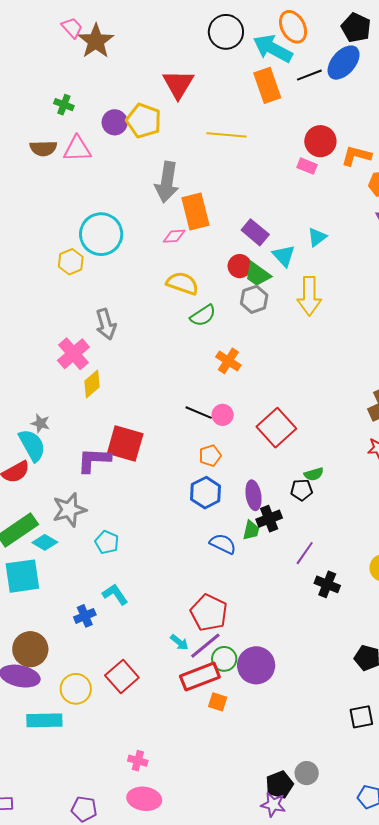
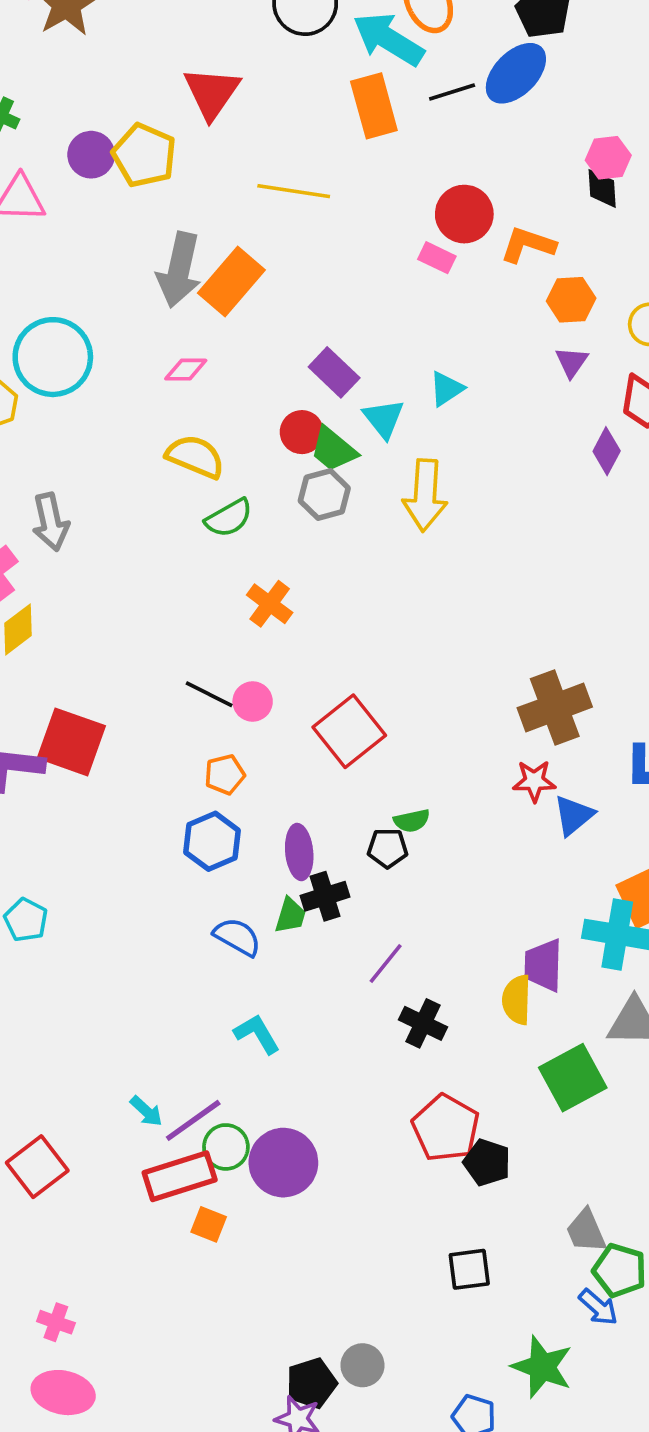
orange rectangle: (195, 211) -> (231, 282), moved, turned 51
cyan L-shape: (115, 594) -> (257, 1034), moved
red pentagon: (209, 613) -> (446, 1128), moved

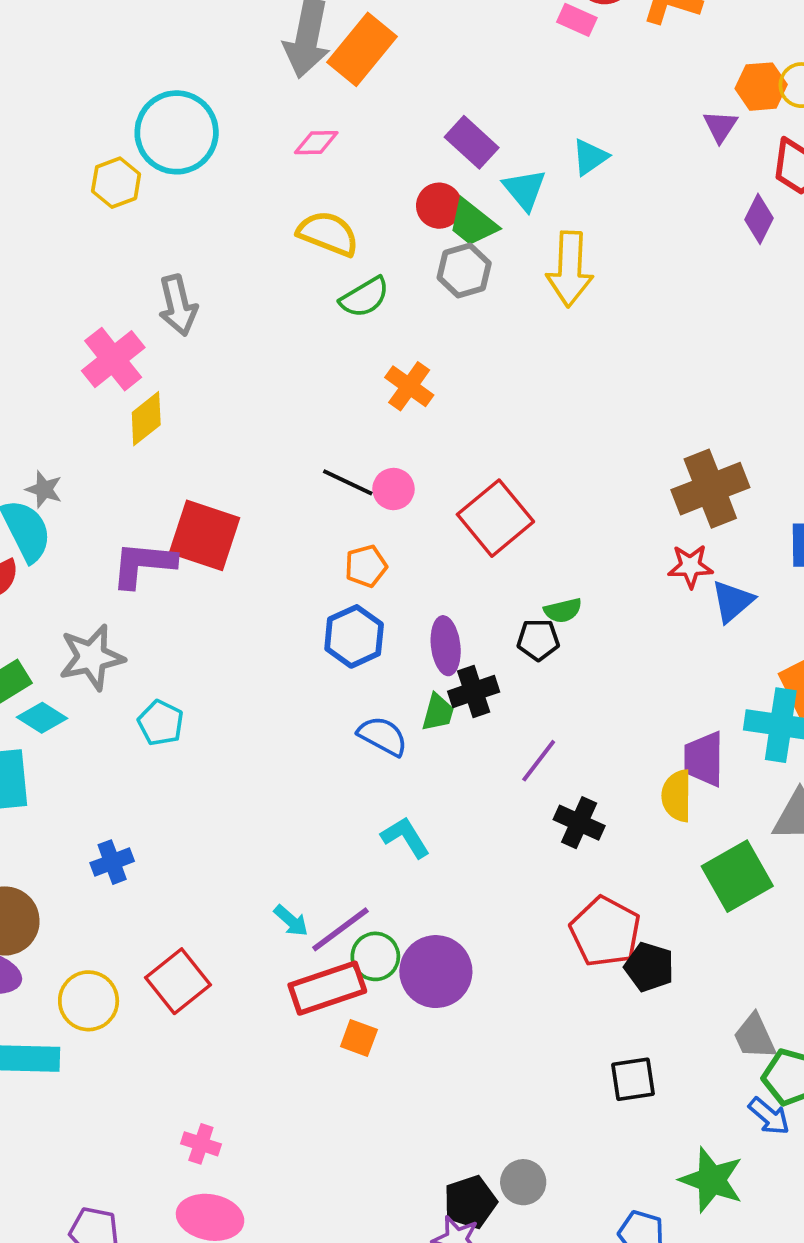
orange hexagon: (571, 300) -> (761, 87), moved

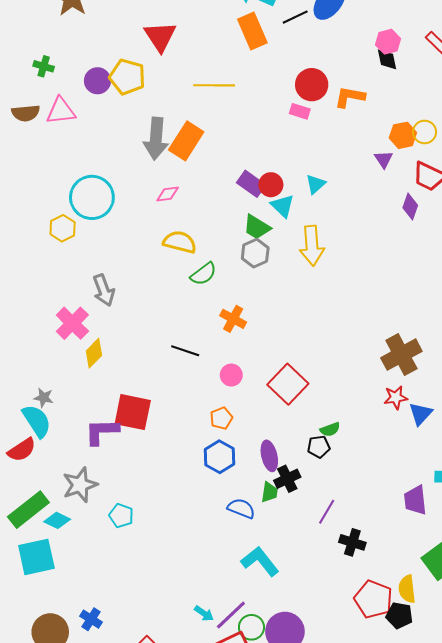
red circle: (439, 206) -> (271, 185), moved
black line: (348, 482) -> (185, 351), moved
yellow semicircle: (677, 796) -> (407, 589), moved
cyan L-shape: (405, 837) -> (260, 561), size x1.4
blue cross: (112, 862) -> (91, 619), moved, turned -30

